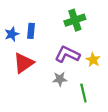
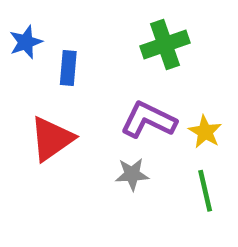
blue star: (12, 34) -> (26, 42), moved
green line: (83, 93) -> (205, 191), moved

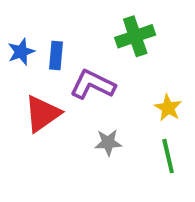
blue star: (26, 42) -> (21, 52), moved
purple L-shape: (148, 120) -> (93, 85), moved

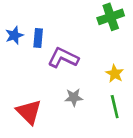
green cross: (135, 36) -> (111, 17), moved
red triangle: (42, 114) -> (29, 112), moved, turned -40

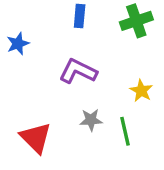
blue rectangle: (38, 38) -> (80, 16), moved
green line: (115, 107) -> (125, 131), moved

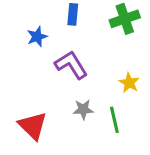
blue star: (18, 44) -> (37, 37), moved
purple L-shape: (78, 71) -> (71, 65), turned 32

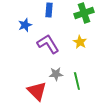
yellow star: (129, 83) -> (80, 42), moved
red triangle: (33, 126) -> (37, 91), moved

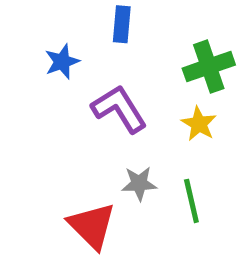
green cross: (84, 13) -> (209, 67), moved
yellow star: (80, 42) -> (199, 124), moved

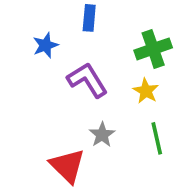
gray star: (139, 183) -> (102, 135), turned -30
green line: (191, 201) -> (157, 138), moved

